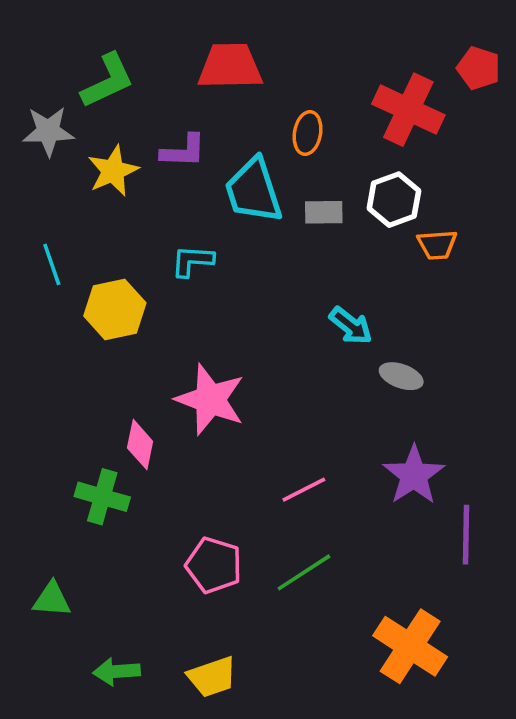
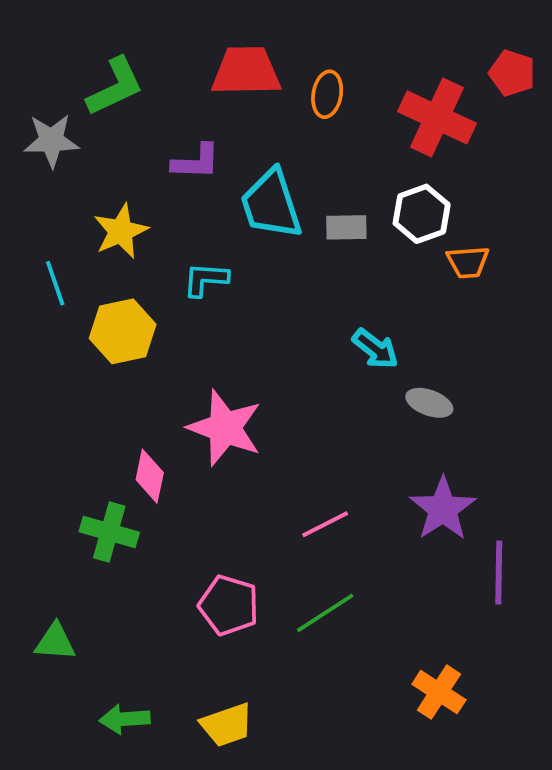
orange ellipse: (308, 133) -> (327, 94), moved
yellow star: (113, 171) -> (121, 231), moved
orange cross: (410, 646) -> (439, 692), size x0.7

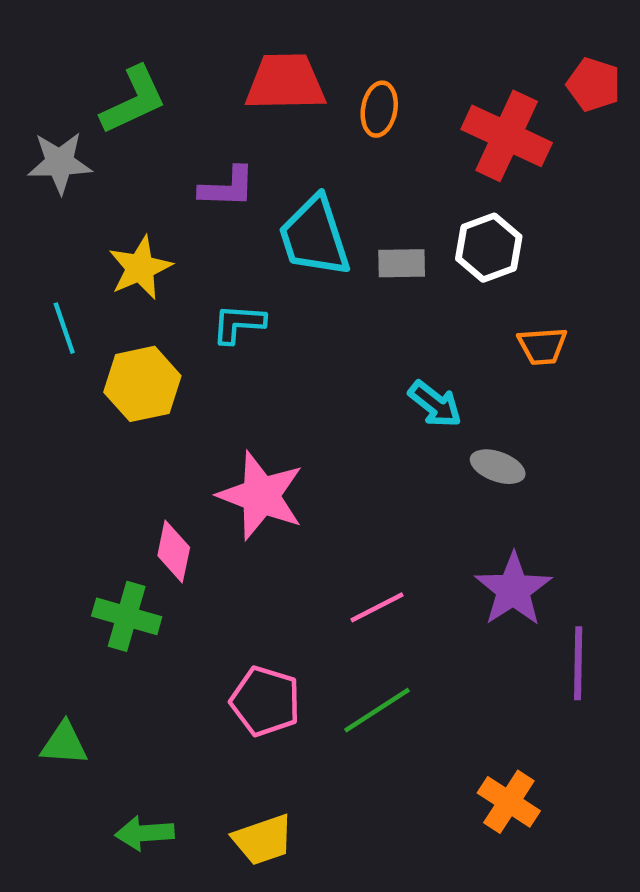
orange trapezoid: (468, 262) -> (542, 346), moved

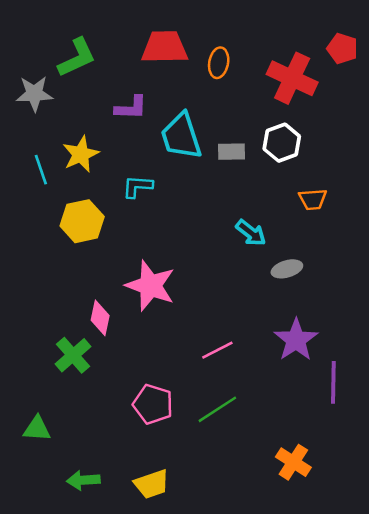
cyan line: (64, 328) -> (41, 170), moved
gray ellipse: (498, 467) -> (287, 269), turned -36
green cross: (127, 616) -> (73, 355), turned 33

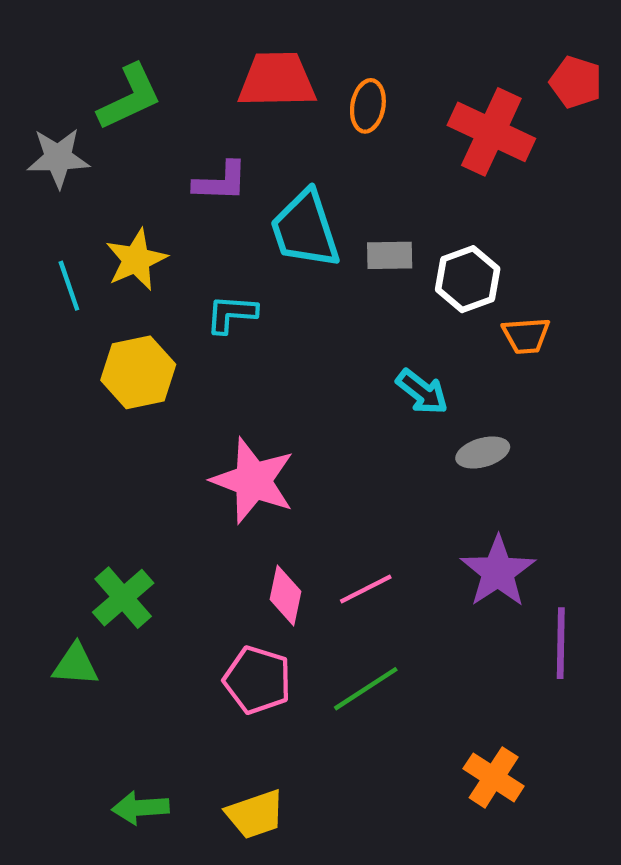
white hexagon: (282, 143) -> (468, 279), moved
pink diamond: (100, 318) -> (286, 595), moved
green triangle: (37, 429) -> (75, 665), moved

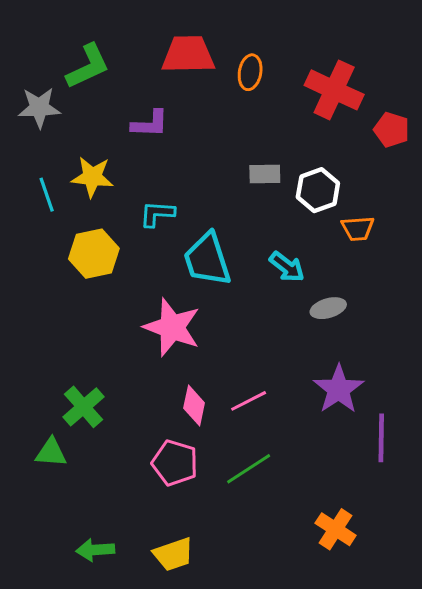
red pentagon: (576, 82) -> (392, 130), moved
cyan trapezoid: (305, 229) -> (207, 259), moved
yellow star: (136, 260) -> (92, 177), turned 30

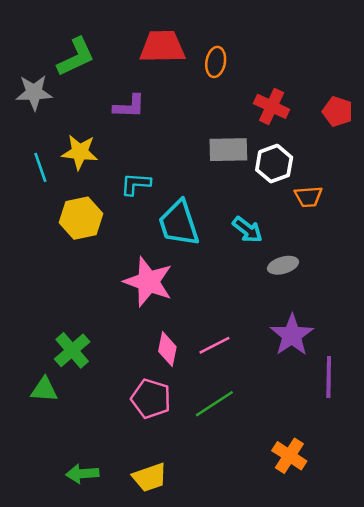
red cross: (334, 90) -> (272, 106), moved, size x0.7
gray rectangle: (265, 174) -> (228, 150), size x1.4

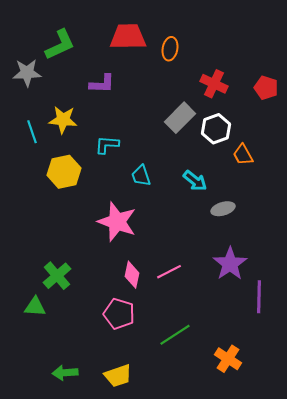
gray rectangle: (228, 150) -> (180, 118), turned -44
orange trapezoid: (308, 197) -> (243, 155), turned 65
cyan trapezoid: (179, 223) -> (141, 176), size x0.6
green line: (214, 404) -> (175, 335), moved

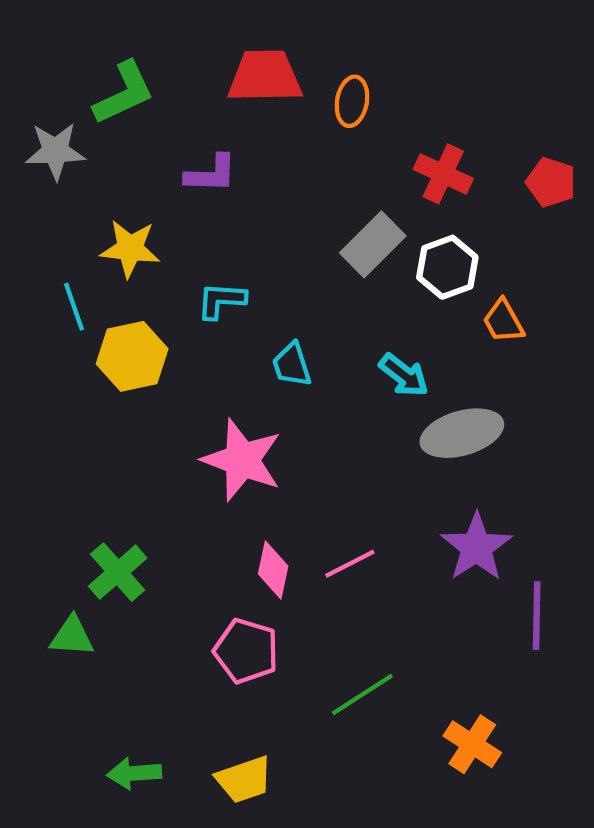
cyan line: (32, 132) -> (74, 307), moved
gray ellipse: (223, 209) -> (462, 433), size x1.6

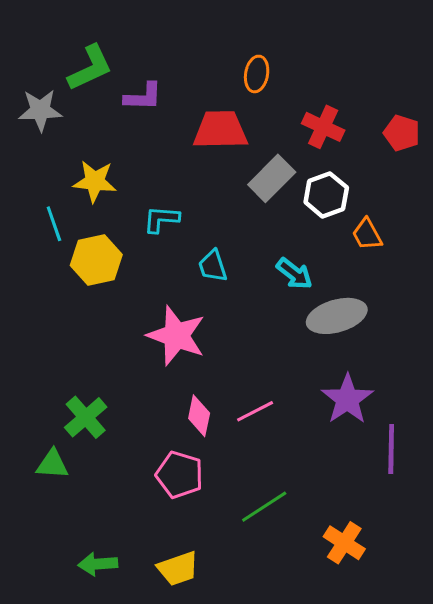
red trapezoid: (265, 76) -> (220, 130), moved
purple L-shape: (211, 174) -> (143, 97), moved

